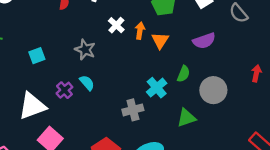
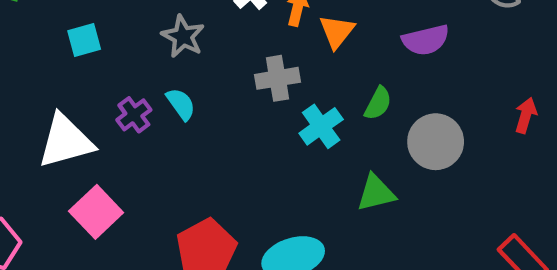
gray cross: (133, 110) -> (278, 78), moved

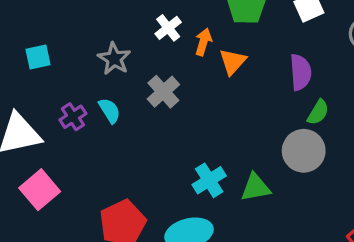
purple semicircle: (426, 40) -> (301, 72), turned -84
gray cross: (278, 78) -> (163, 92), moved, turned -36
green semicircle: (378, 103) -> (318, 112), moved
cyan cross: (321, 126) -> (209, 180), moved

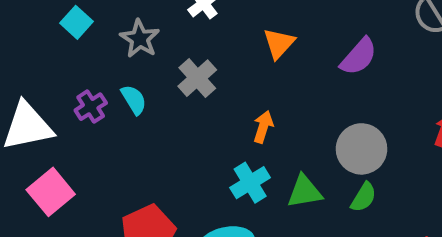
orange arrow: (203, 42) -> (263, 127), moved
cyan square: (38, 57) -> (76, 22), moved, turned -36
purple semicircle: (301, 72) -> (359, 57), turned 45
green semicircle: (318, 112) -> (364, 197), moved

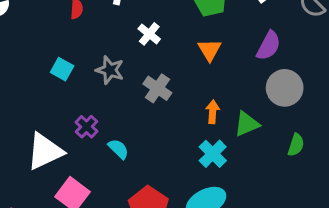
cyan semicircle: (134, 100) -> (118, 149), moved
gray circle: (361, 149) -> (285, 88), moved
green triangle: (305, 192) -> (247, 124), moved

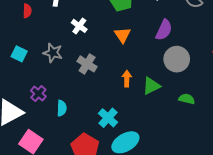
green semicircle: (296, 145) -> (187, 99), turned -91
cyan semicircle: (118, 149) -> (62, 108), turned 49
cyan cross: (213, 154) -> (108, 118), moved

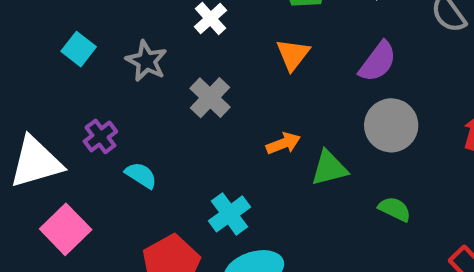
orange arrow: (127, 79) -> (283, 143), turned 56
cyan semicircle: (62, 108) -> (141, 175), turned -70

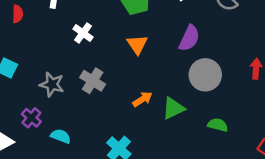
gray star: (146, 61) -> (52, 84), moved

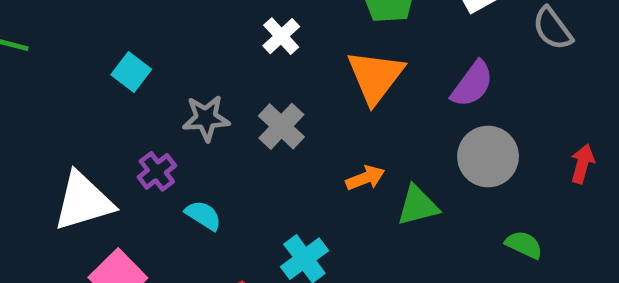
orange triangle: (137, 44) -> (375, 77), size x1.5
gray star: (52, 84) -> (206, 118), turned -30
green semicircle: (218, 125) -> (524, 245), moved

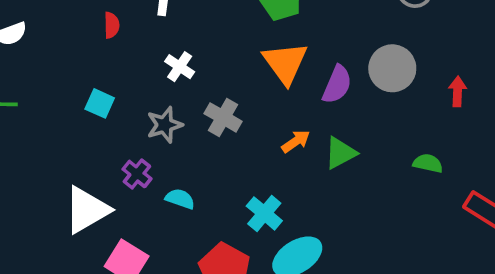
white cross: (281, 36) -> (180, 67), moved
purple semicircle: (472, 84) -> (337, 84), moved
gray circle: (488, 156) -> (392, 68), moved

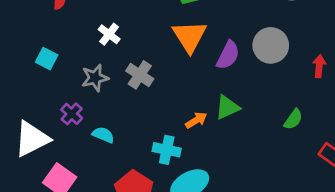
orange arrow: (296, 141) -> (196, 120), moved
green semicircle: (428, 163) -> (293, 119), turned 110
cyan cross: (264, 213) -> (167, 150), turned -32

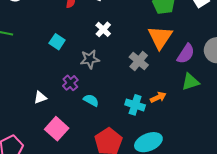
gray cross: (140, 75) -> (139, 61), moved
green triangle: (227, 107) -> (190, 82), moved
white triangle: (32, 139) -> (40, 97), size x0.5
cyan cross: (167, 150) -> (135, 105), moved

